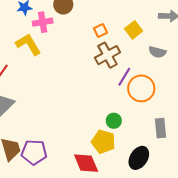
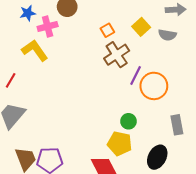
gray semicircle: (157, 52) -> (167, 35), moved

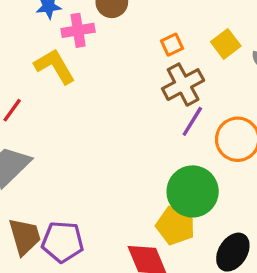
purple line: (136, 75) -> (192, 121), moved
green circle: (128, 121) -> (193, 191), size x2.0

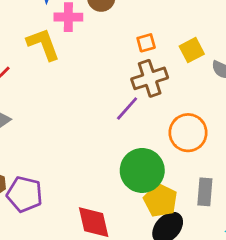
purple line: (192, 121) -> (127, 109), moved
yellow pentagon: (175, 225) -> (160, 200), moved

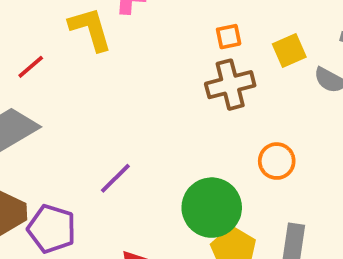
purple line: (127, 109) -> (115, 178), moved
orange circle: (188, 133) -> (277, 161), size x0.7

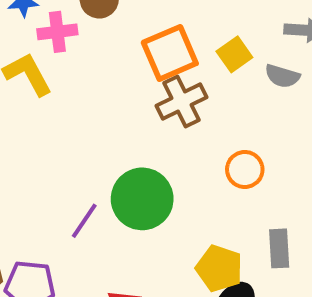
orange square: (229, 37) -> (170, 53), size x2.0
green circle: (212, 208) -> (142, 199), moved

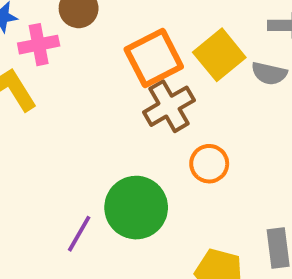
yellow square: (234, 54) -> (219, 55), size x1.4
orange circle: (245, 170) -> (209, 164), moved

